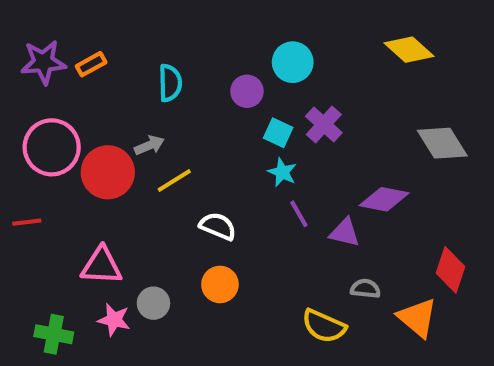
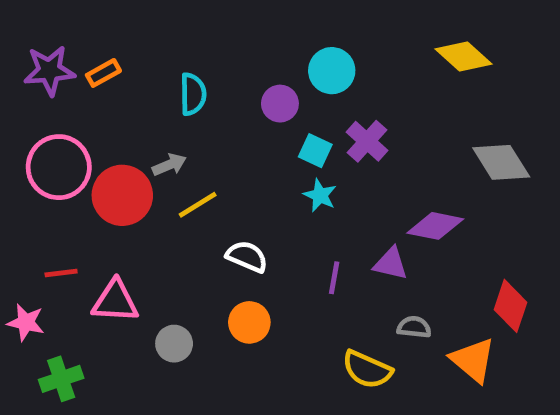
purple line: (299, 214) -> (334, 278), moved, turned 40
red line: (27, 222) -> (61, 273), moved
pink star: (114, 320) -> (26, 322), moved
green cross: (54, 334) -> (61, 379), turned -30

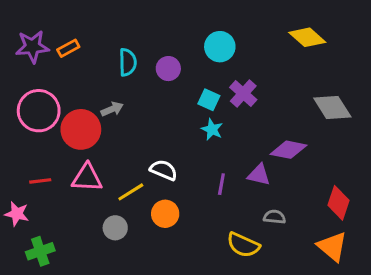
purple circle: (280, 104) -> (168, 69), moved
yellow line: (198, 205) -> (131, 192), moved
pink triangle: (115, 301) -> (87, 178), moved
orange triangle: (473, 360) -> (332, 247), moved

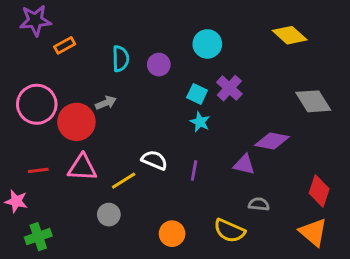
purple star: (32, 47) -> (35, 20), moved
purple line: (221, 184) -> (194, 170), moved
orange circle: (165, 214) -> (172, 234), moved

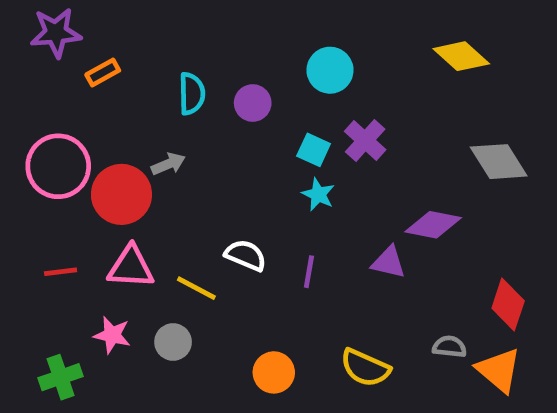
yellow line: (124, 181) -> (196, 288), turned 60
pink star: (16, 201) -> (112, 335), moved
gray semicircle: (259, 204) -> (449, 347), moved

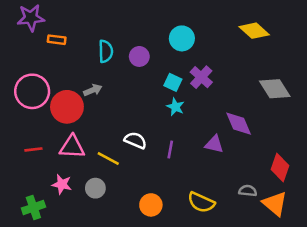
orange rectangle: (103, 73) -> (57, 40), turned 36
purple diamond: (433, 225) -> (239, 124), turned 56

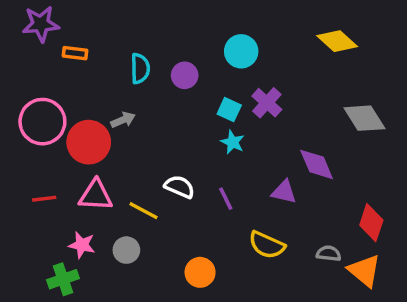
purple line: (170, 149) -> (226, 199), turned -36
yellow semicircle: (201, 202) -> (267, 245), moved
green cross: (33, 208) -> (63, 279), moved

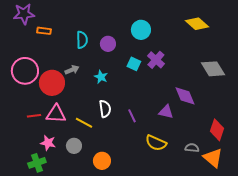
cyan star: (233, 142) -> (101, 77), moved
white semicircle: (179, 187) -> (105, 109), turned 60
red line: (44, 199) -> (34, 116), moved
orange circle: (200, 272) -> (102, 161), moved

